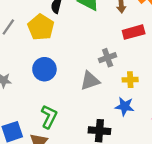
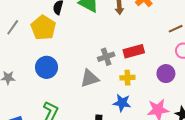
red rectangle: (134, 32) -> (134, 51), moved

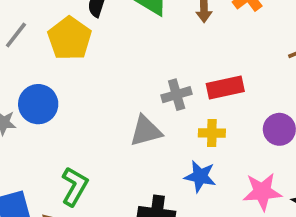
blue circle: (47, 67) -> (38, 104), moved

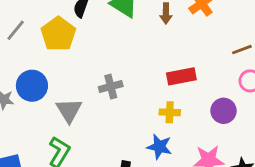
gray cross: (177, 95) -> (111, 87), moved
gray triangle: (146, 131) -> (69, 110), moved, turned -48

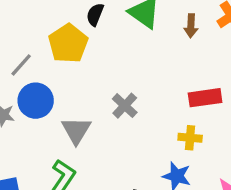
gray line: (16, 30) -> (21, 65), moved
gray cross: (111, 87) -> (125, 106), turned -35

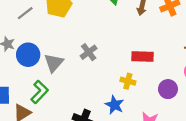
blue circle: (36, 101) -> (28, 55), moved

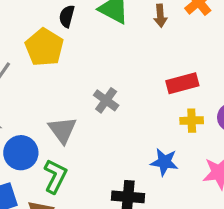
blue circle: (28, 55) -> (21, 153), moved
yellow cross: (128, 81) -> (192, 121), moved

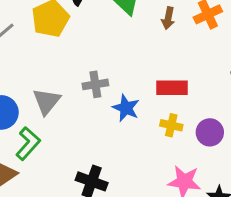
gray cross: (106, 100) -> (95, 84), turned 30
blue star: (164, 162) -> (126, 108), moved

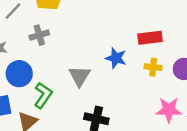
gray cross: (95, 84) -> (39, 35), moved
gray triangle: (47, 101) -> (79, 76), moved

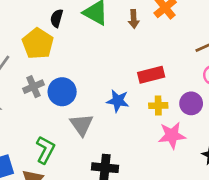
blue circle: (19, 74) -> (62, 92), moved
pink star: (169, 110) -> (172, 135), moved

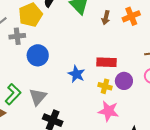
gray cross: (33, 87) -> (17, 36), moved
purple circle: (191, 103) -> (124, 81), moved
gray triangle: (81, 125) -> (38, 97), moved

